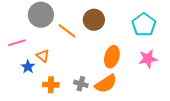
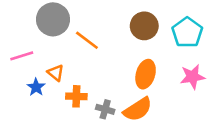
brown circle: (94, 20) -> (144, 26), moved
orange cross: (51, 85) -> (76, 96), moved

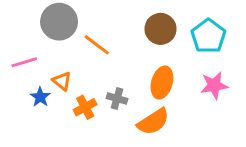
orange cross: (76, 96) -> (85, 107), turned -30
gray cross: (105, 109) -> (117, 98), moved

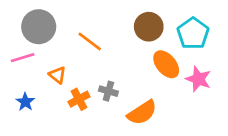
gray circle: (59, 22) -> (39, 27), moved
orange ellipse: (162, 83) -> (166, 64), moved, turned -56
pink star: (214, 85) -> (198, 79), turned 30
blue star: (40, 97) -> (25, 102), moved

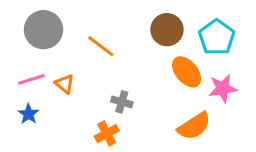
pink line: (23, 58) -> (31, 79), moved
pink star: (198, 79) -> (223, 88), turned -30
orange cross: (79, 99) -> (107, 134), moved
orange semicircle: (142, 113) -> (194, 126), moved

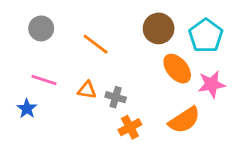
gray circle: (43, 30) -> (41, 28), size x0.7
pink line: (31, 79) -> (44, 80), moved, turned 35
orange triangle: (65, 84) -> (87, 90), moved, turned -30
orange cross: (107, 134) -> (130, 127), moved

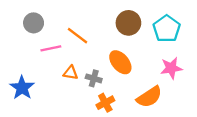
orange ellipse: (177, 69) -> (120, 62), moved
pink line: (44, 80) -> (51, 48), moved, turned -30
blue star: (27, 109) -> (22, 88), size x1.5

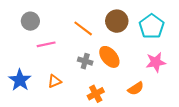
orange line: (78, 36) -> (83, 28), moved
orange triangle: (71, 73) -> (55, 81), moved, turned -32
gray cross: (94, 78) -> (85, 61), moved
orange semicircle: (149, 97) -> (136, 89), size x0.7

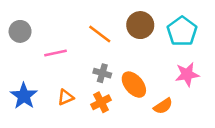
gray circle: (30, 21) -> (20, 31), moved
orange ellipse: (109, 57) -> (134, 85), moved
orange cross: (96, 94) -> (101, 102), moved

